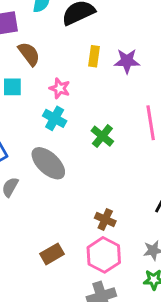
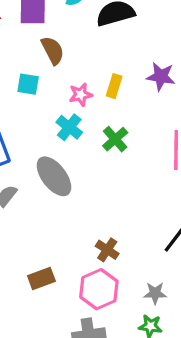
yellow rectangle: (94, 56) -> (114, 86), moved
pink star: (60, 88) -> (81, 95), turned 30
green cross: (102, 136) -> (115, 139), moved

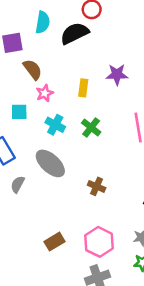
cyan square: (28, 84) -> (19, 112), moved
pink star: (81, 95) -> (45, 93), moved
brown cross: (107, 250) -> (97, 186), moved

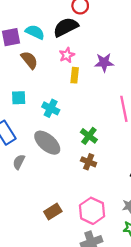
cyan semicircle: (43, 22) -> (35, 32), moved, turned -72
pink star: (45, 93) -> (67, 55), moved
green cross: (91, 127) -> (89, 136), moved

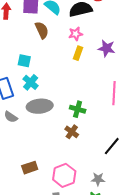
cyan cross: (51, 108) -> (31, 82), moved
green cross: (89, 136) -> (78, 109), turned -35
gray ellipse: (47, 143) -> (40, 106), turned -60
gray semicircle: (19, 162) -> (11, 117), turned -96

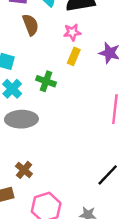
green cross: (78, 109) -> (46, 81), moved
brown cross: (72, 132) -> (24, 170), moved

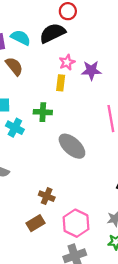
pink star: (72, 32) -> (67, 62), moved
gray ellipse: (21, 119) -> (72, 146), moved, turned 60

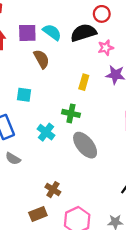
pink star: (67, 62) -> (106, 48), moved
green cross: (43, 112) -> (71, 113), moved
cyan cross: (15, 128) -> (46, 132), moved

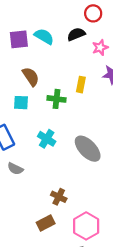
black semicircle: (83, 33) -> (76, 34), size x0.7
brown semicircle: (41, 59) -> (31, 77), moved
green cross: (71, 113) -> (57, 99), moved

